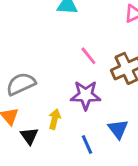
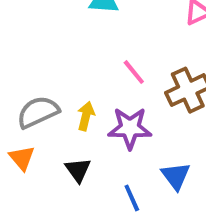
yellow arrow: (55, 119) -> (86, 116), moved
black triangle: (29, 136) -> (78, 170), moved

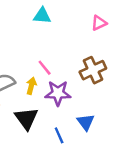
pink line: (134, 72) -> (45, 68), moved
black triangle: (78, 170) -> (26, 118), size x1.5

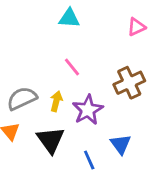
pink line: (45, 68) -> (72, 67), moved
purple star: (58, 93) -> (88, 110), turned -30

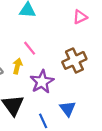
yellow arrow: (56, 101) -> (17, 66), moved

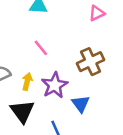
yellow arrow: (17, 66) -> (27, 81), moved
blue triangle: (68, 109) -> (81, 104), moved

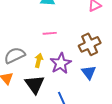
pink line: (41, 48) -> (50, 33), turned -56
blue triangle: (81, 104) -> (89, 72), moved

